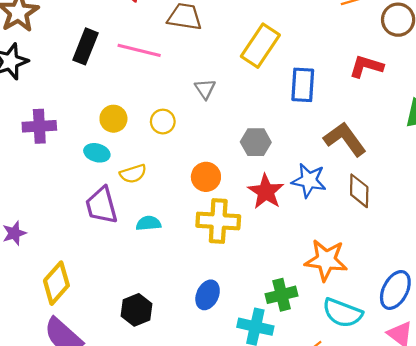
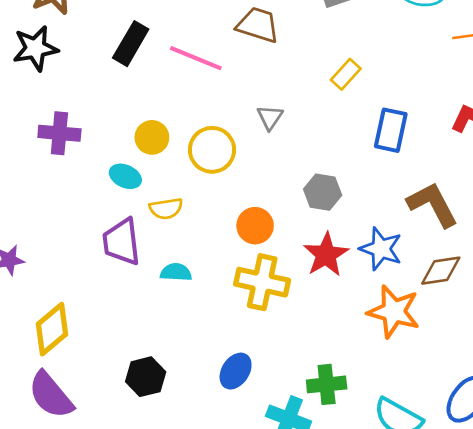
yellow rectangle: (260, 46) -> (346, 74), size x0.6
yellow circle: (163, 122) -> (212, 150), size x1.5
brown diamond: (359, 191) -> (441, 271), turned 72
orange star: (326, 260) -> (394, 312), moved

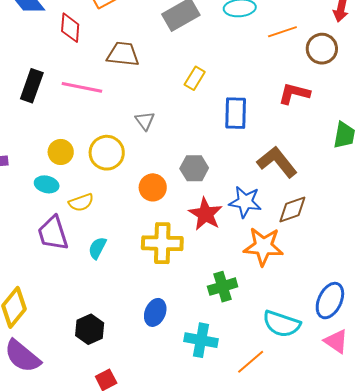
orange circle: (255, 226) -> (153, 187), moved
cyan semicircle: (176, 272) -> (97, 248), turned -55
green cross: (327, 384) -> (223, 287), moved

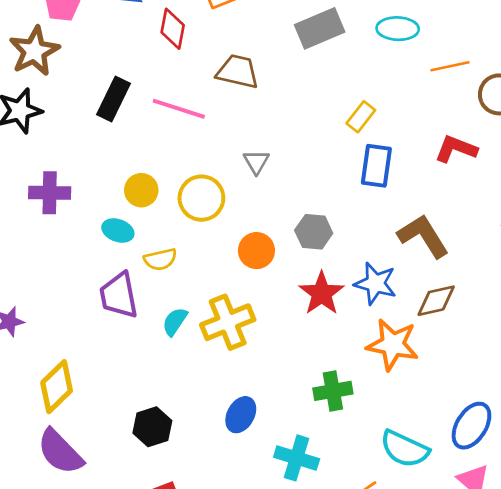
yellow rectangle: (195, 78) -> (361, 117), moved
yellow cross: (162, 243) -> (228, 322), moved, turned -30

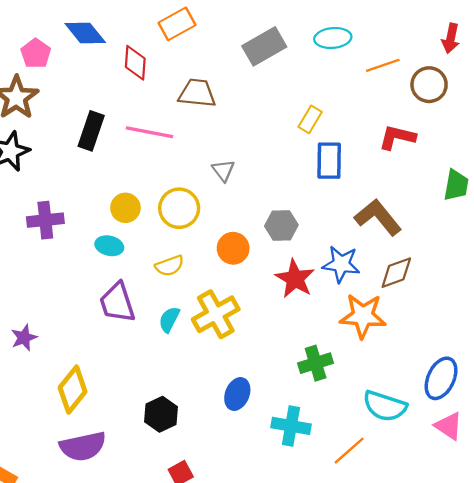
yellow semicircle: (160, 259) -> (170, 266), moved
purple semicircle: (60, 452) -> (83, 446), turned -51

